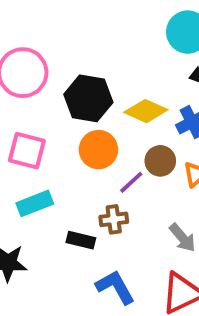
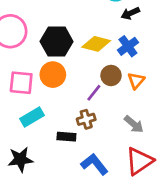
orange circle: (98, 150) -> (53, 75), moved

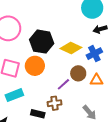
orange triangle: (136, 81) -> (96, 80), turned 40

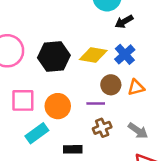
orange circle: (35, 66) -> (58, 106), moved
purple line: (63, 84) -> (96, 103), turned 56
brown cross: (55, 103) -> (102, 128), moved

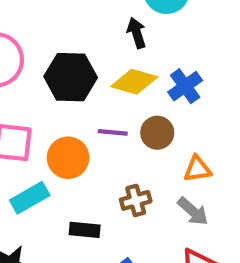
black arrow: (124, 22) -> (137, 33), moved, turned 96
orange triangle: (136, 87) -> (197, 169), moved
purple line: (96, 103) -> (113, 132), moved

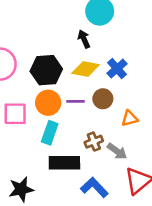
orange circle: (68, 158) -> (48, 103), moved
cyan rectangle: (30, 198) -> (50, 133), moved, turned -35
gray arrow: (193, 211) -> (117, 151), moved
black rectangle: (85, 230) -> (64, 163), size x1.6

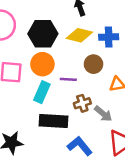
blue cross: (117, 69) -> (109, 37), turned 36
purple line: (76, 101) -> (68, 79), moved

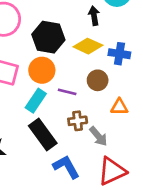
black rectangle: (54, 121) -> (43, 134), turned 40

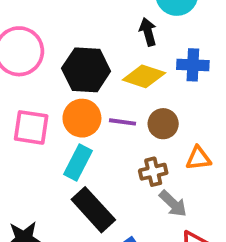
blue cross: (119, 54) -> (193, 65), moved
purple line: (67, 92) -> (122, 122), moved
brown cross: (78, 121) -> (153, 172), moved

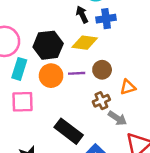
blue cross: (193, 65) -> (106, 19), moved
pink square: (31, 127) -> (23, 102), moved
cyan rectangle: (78, 163) -> (19, 69), moved

